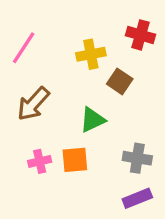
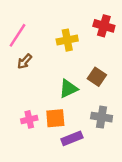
brown square: (120, 81) -> (97, 77), moved
brown arrow: (33, 104) -> (25, 61), moved, size x0.6
purple rectangle: (137, 198) -> (72, 138), moved

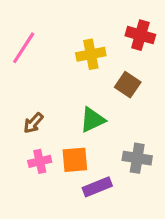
brown arrow: (25, 61) -> (33, 123), moved
brown square: (97, 77) -> (128, 85), moved

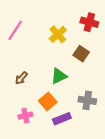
yellow cross: (91, 54) -> (58, 34), turned -30
orange square: (75, 160) -> (48, 101), turned -36
pink cross: (40, 161) -> (25, 116), moved

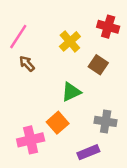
brown arrow: (21, 78) -> (27, 64), moved, turned 96
pink cross: (25, 116) -> (31, 140), size x1.5
purple rectangle: (62, 119) -> (88, 152), moved

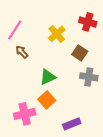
green triangle: (71, 92) -> (48, 77), moved
gray cross: (106, 121) -> (89, 77), moved

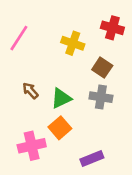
yellow cross: (57, 34) -> (73, 43), turned -30
brown arrow: (22, 52) -> (30, 91), moved
gray cross: (89, 77) -> (101, 97), moved

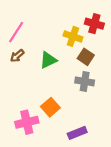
yellow cross: (73, 43) -> (73, 36), moved
brown arrow: (30, 91) -> (17, 56), moved, turned -88
green triangle: (61, 98) -> (48, 60), moved

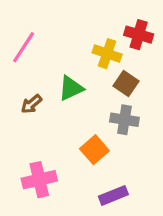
brown arrow: (17, 56) -> (31, 104), moved
orange square: (50, 107) -> (94, 150), moved

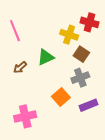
pink line: (24, 47) -> (15, 31), turned -55
gray cross: (124, 120) -> (80, 78), turned -30
purple rectangle: (113, 195) -> (88, 105), moved

